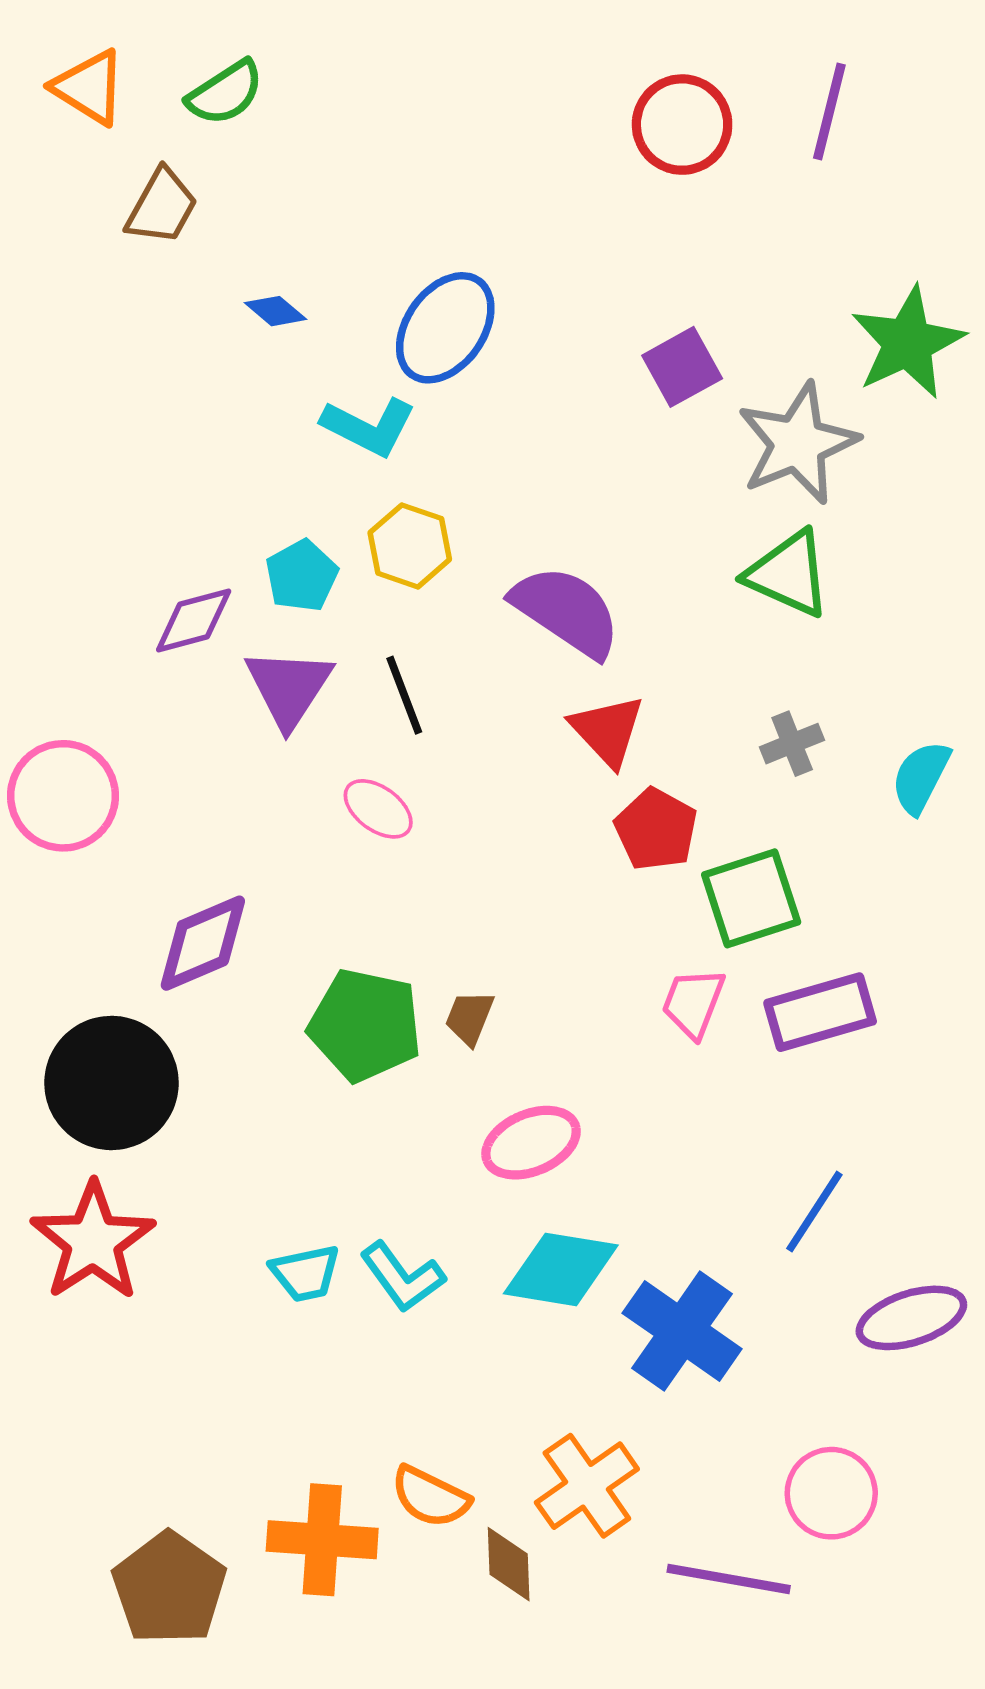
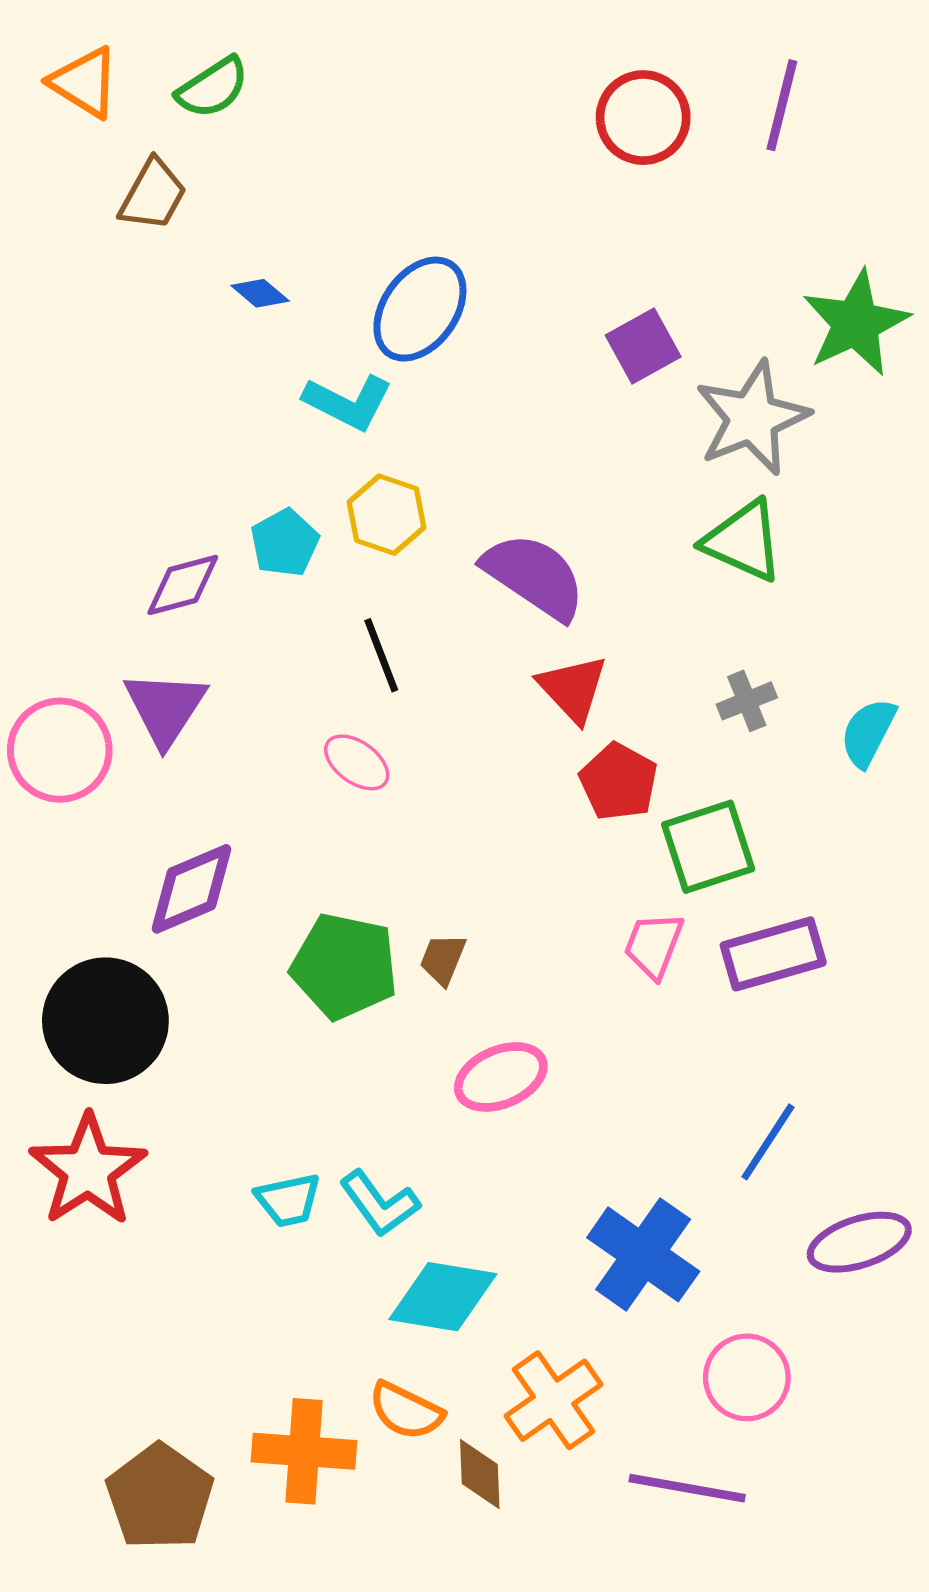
purple triangle: (289, 688) -> (165, 708), moved
cyan diamond: (561, 1269) -> (443, 1297), moved
pink circle: (831, 1493) -> (747, 1377), moved

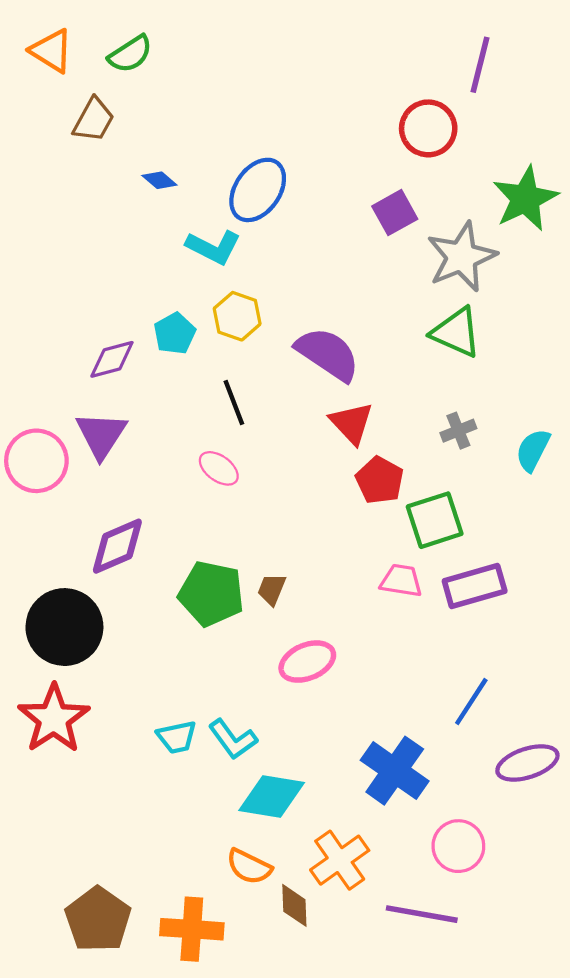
red circle: (643, 118) -> (428, 128), moved
pink trapezoid: (654, 945) -> (401, 581), turned 78
orange cross: (304, 1451) -> (192, 929), moved

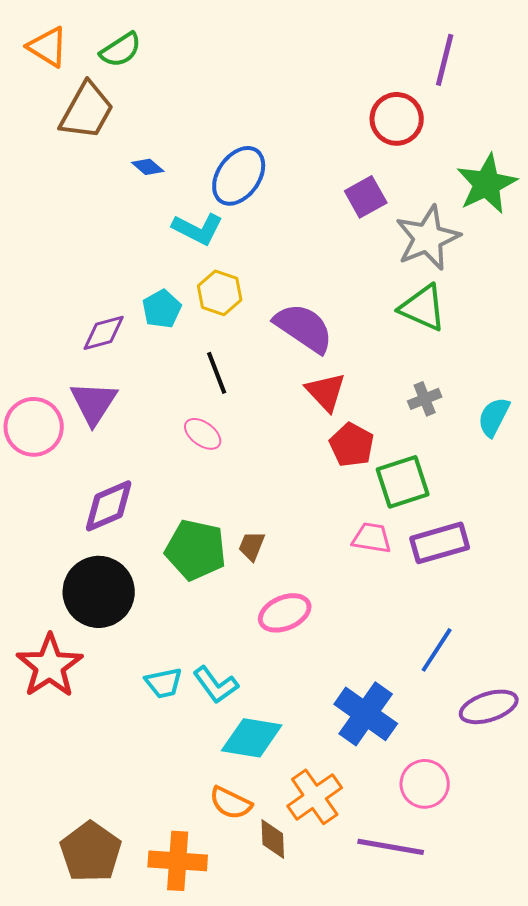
brown trapezoid: (94, 120) -> (87, 111), size x1.4
black circle: (64, 627) -> (99, 592), moved

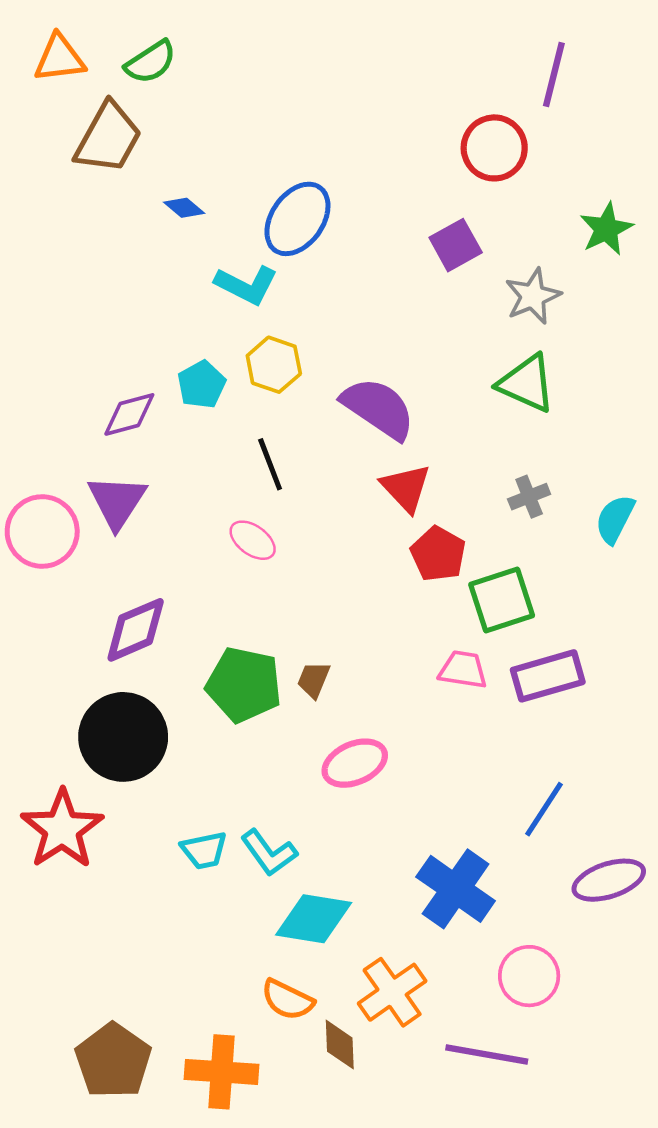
orange triangle: (48, 47) -> (60, 58), turned -39
green star: (487, 184) -> (606, 229), size x0.7
gray star: (428, 238) -> (533, 296), size x0.7

